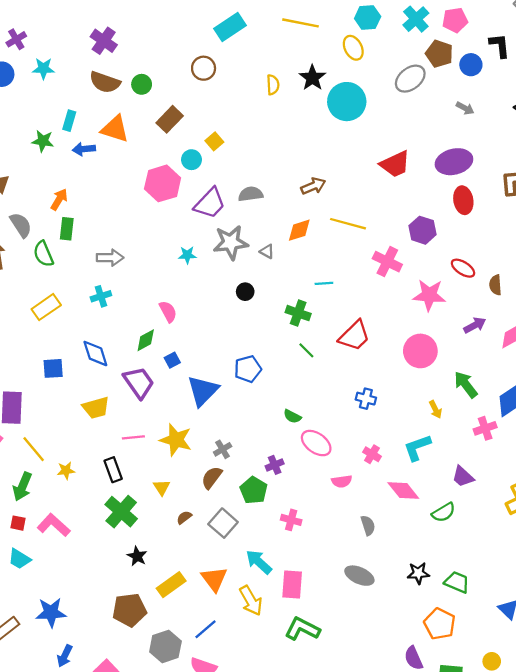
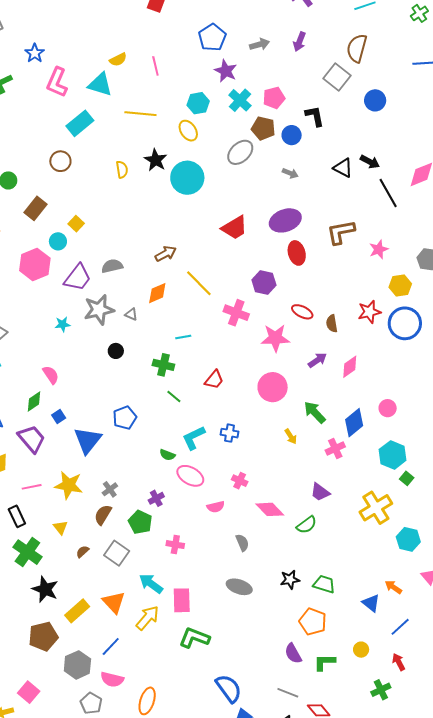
yellow line: (348, 224) -> (199, 283), turned 36
red trapezoid: (354, 336) -> (214, 380), size x0.7
cyan L-shape: (417, 448) -> (194, 438), moved
black star: (137, 556) -> (45, 589), size x1.5
yellow arrow: (251, 601) -> (147, 618), turned -104

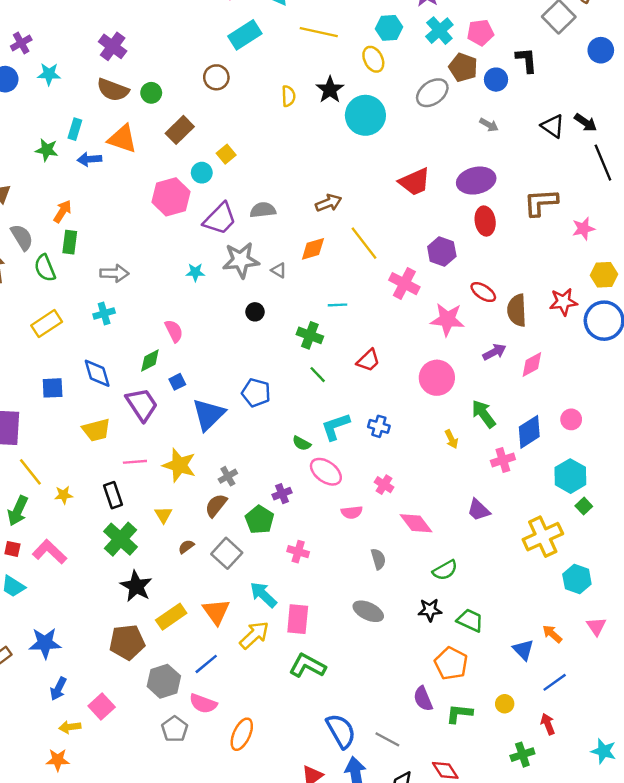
brown semicircle: (332, 324) -> (517, 310), size x1.5
blue pentagon: (125, 418) -> (256, 393), turned 30
green semicircle: (307, 525) -> (445, 570), moved
gray line: (288, 693) -> (387, 739), moved

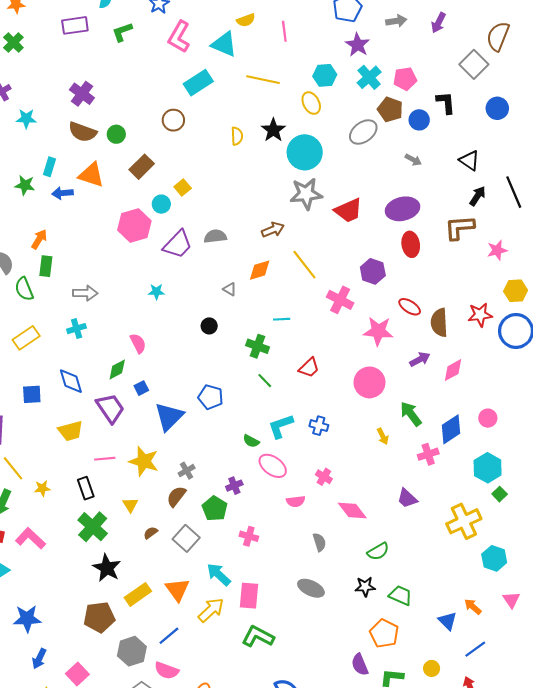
blue circle: (601, 50) -> (497, 108), moved
black arrow: (586, 123) -> (478, 196), moved, turned -90
gray star: (241, 260) -> (306, 194), moved

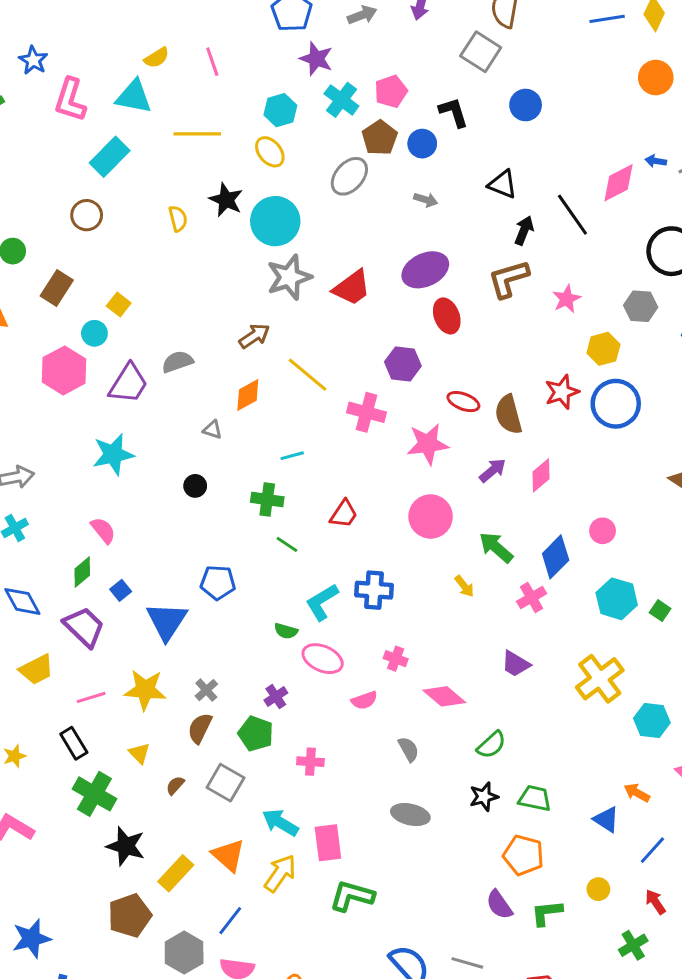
brown pentagon: (390, 109) -> (380, 138), turned 30
cyan star: (156, 292) -> (113, 454), size x1.8
blue cross: (319, 426) -> (374, 590), size x1.4
green square: (500, 494) -> (660, 611), moved

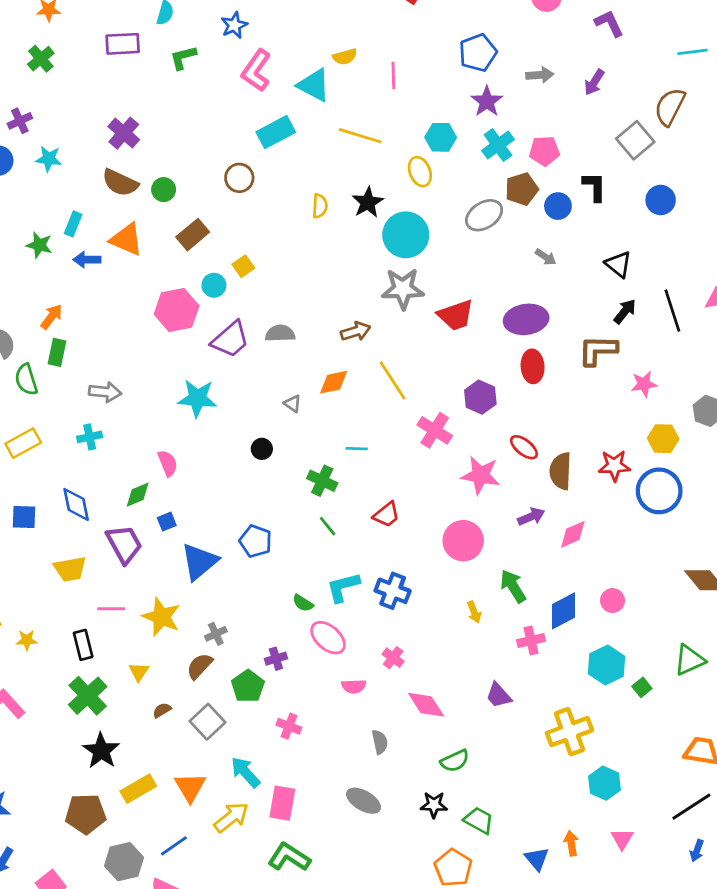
orange arrow: (637, 793) -> (571, 843), turned 35

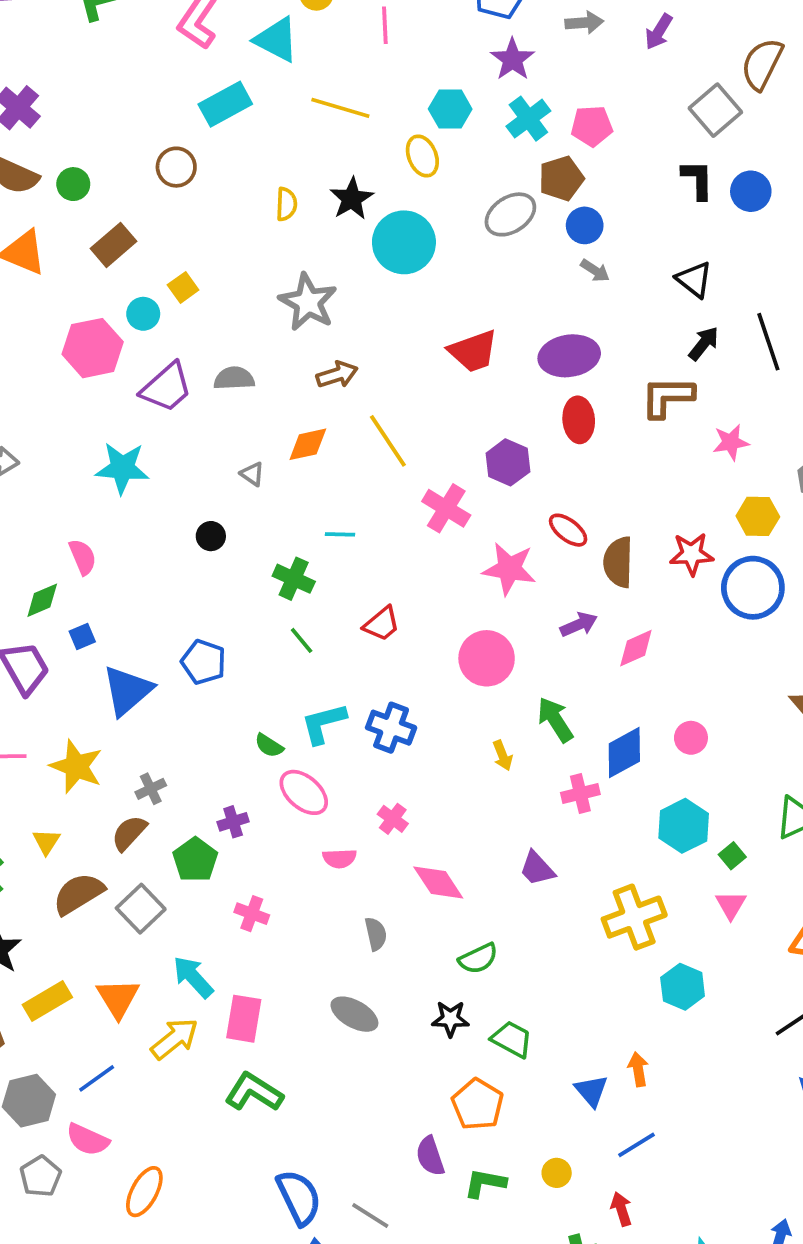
black L-shape: (594, 187) -> (698, 180), moved
blue circle: (558, 206) -> (585, 225), moved
gray star: (403, 289) -> (308, 302), moved, turned 30
brown semicircle: (162, 710) -> (78, 894), size x2.0
pink triangle: (622, 839) -> (731, 905), moved

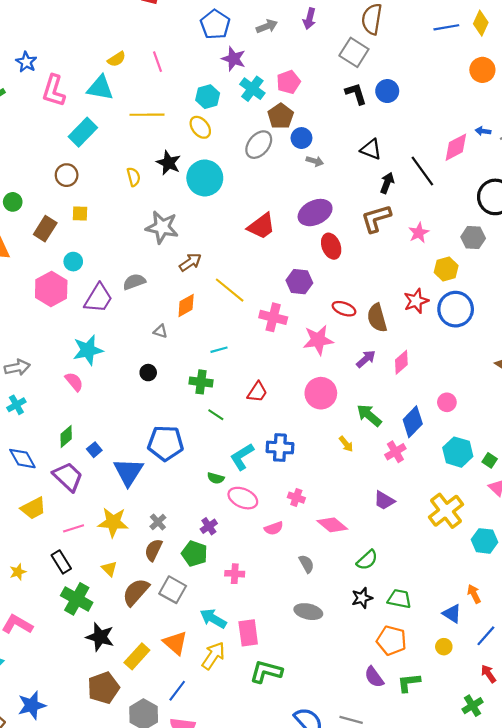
yellow square: (183, 287) -> (80, 213), moved, turned -35
pink semicircle: (83, 557) -> (74, 382), moved
blue pentagon: (204, 662) -> (166, 443), size x1.4
yellow circle: (557, 1173) -> (444, 647), moved

